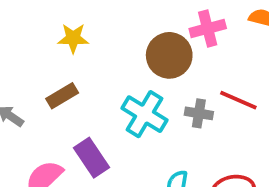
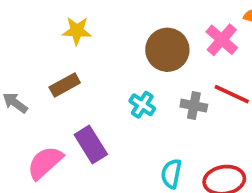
pink cross: (208, 28) -> (222, 40), moved, turned -36
cyan cross: (144, 114) -> (142, 105), size x0.6

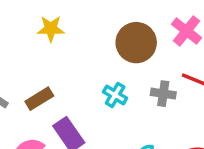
brown rectangle: (65, 85) -> (39, 99), moved

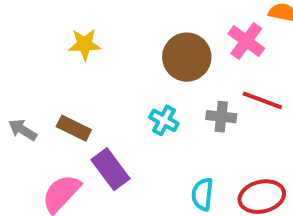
brown rectangle: (39, 99) -> (74, 128), turned 60

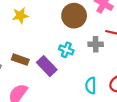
purple rectangle: (110, 169) -> (47, 66), moved

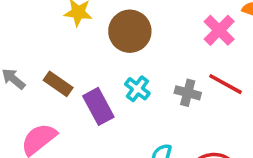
brown circle: (74, 16) -> (130, 31), moved

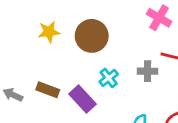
cyan cross: (137, 89) -> (109, 78), turned 30

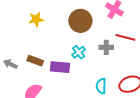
brown circle: (92, 36) -> (80, 21), moved
purple rectangle: (83, 99) -> (60, 67), turned -42

